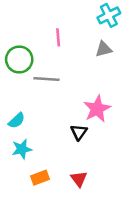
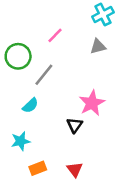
pink line: (58, 37) -> (55, 35), turned 49
gray line: (46, 79) -> (44, 75), turned -55
cyan semicircle: (17, 121) -> (30, 105), moved

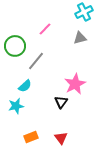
cyan star: (21, 141) -> (16, 106), moved

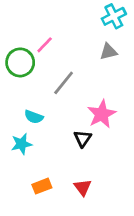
pink line: (45, 29) -> (45, 45), moved
gray line: (36, 61) -> (64, 83), moved
cyan semicircle: (25, 86) -> (34, 117), turned 64

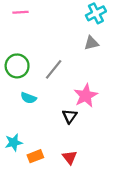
pink line: (45, 45) -> (21, 12), moved, turned 42
green circle: (20, 62) -> (17, 66), moved
cyan star: (21, 144) -> (14, 142), moved

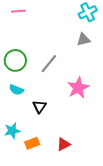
cyan semicircle: (29, 98) -> (16, 90), moved
black triangle: (70, 116) -> (39, 107), moved
red triangle: (70, 157) -> (64, 144), turned 40

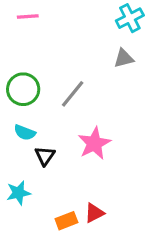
pink star: (78, 88) -> (94, 143), moved
black triangle: (39, 107) -> (45, 156), moved
orange rectangle: (32, 143) -> (66, 221), moved

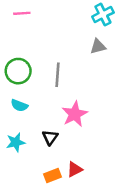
gray line: (73, 94) -> (57, 75), turned -35
black triangle: (45, 156) -> (50, 137), moved
cyan star: (18, 193) -> (16, 142), moved

